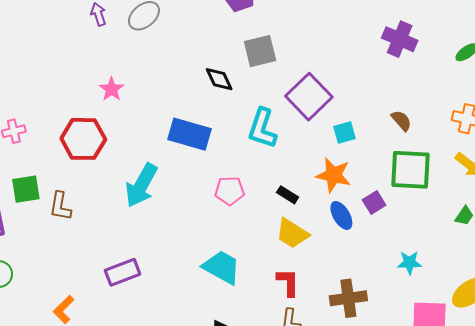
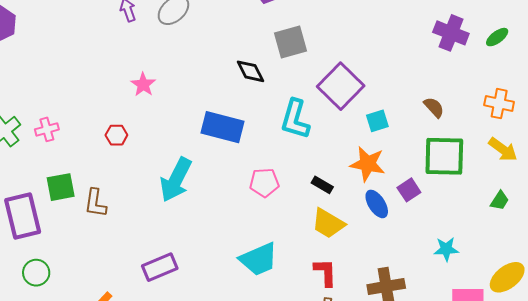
purple cross: (400, 39) -> (451, 33), moved
red hexagon: (83, 139) -> (116, 135), size x0.5
cyan trapezoid: (222, 267) -> (259, 259), turned 129

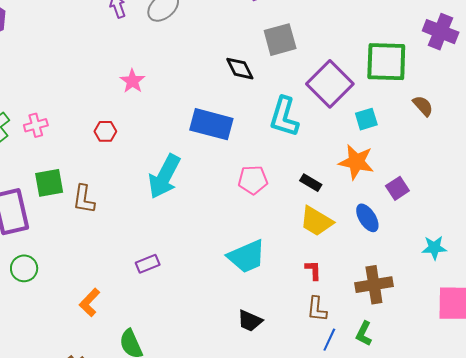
green square: (444, 156) -> (386, 62), moved
blue ellipse: (377, 204) -> (367, 218), moved
purple rectangle: (160, 267) -> (148, 264), size x0.7
red L-shape: (325, 272) -> (313, 270), size x0.7

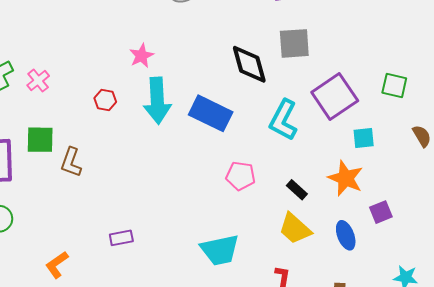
green square: (386, 62) -> (394, 86), size x0.6
black diamond: (240, 69) -> (249, 64), size x1.4
pink cross: (36, 125) -> (38, 81), turned -35
cyan arrow: (164, 176) -> (157, 101), moved, turned -42

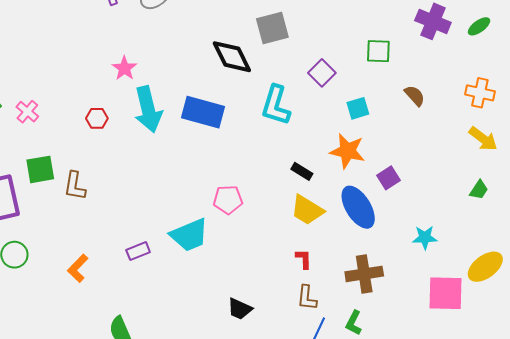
purple square: (335, 97) -> (322, 73), size x0.6
pink pentagon: (241, 176) -> (228, 200), moved
blue ellipse: (346, 235) -> (358, 207), size x1.5
cyan trapezoid: (220, 250) -> (189, 235), moved
orange L-shape: (57, 265) -> (78, 268), moved

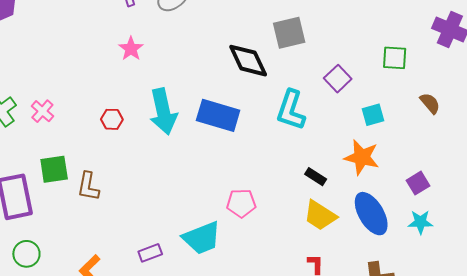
pink star: (124, 68) -> (131, 49), moved
purple square: (389, 178) -> (418, 183), moved
cyan star: (425, 238) -> (420, 222), moved

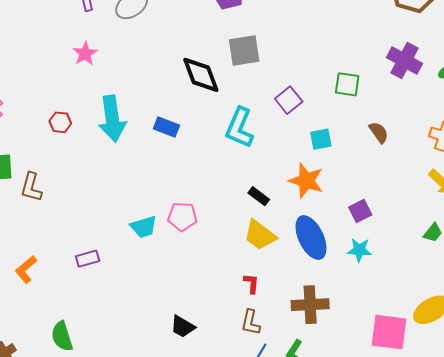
blue rectangle: (218, 115) -> (166, 127), size x0.6
cyan trapezoid: (202, 238) -> (144, 227), moved, size x0.7

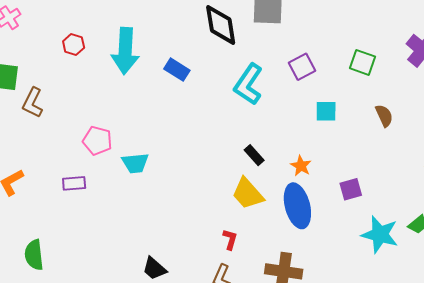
orange star: (306, 181) -> (301, 166), moved, size x0.6
pink pentagon: (182, 217) -> (97, 141), moved
cyan star: (359, 250) -> (380, 235), moved, size x1.5

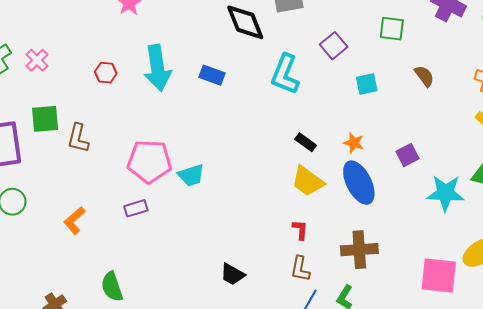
pink pentagon: (97, 141) -> (149, 161), size x1.5

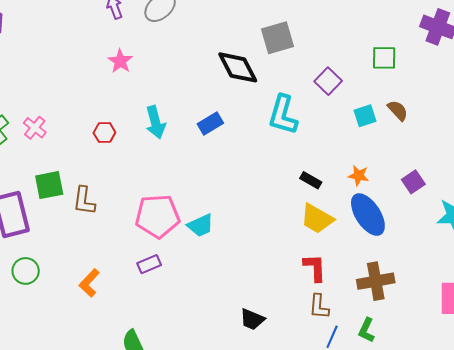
cyan arrow: (158, 68) -> (155, 122), size x0.7
blue rectangle: (212, 75) -> (210, 124), turned -45
brown semicircle: (424, 76) -> (398, 110), moved
red L-shape: (300, 230) -> (315, 268), size x1.4

